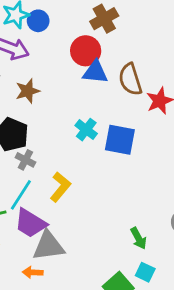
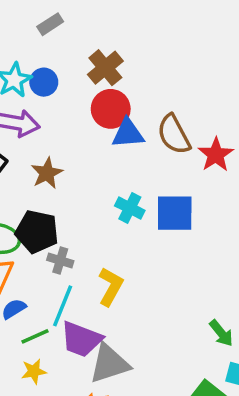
brown cross: (104, 19) -> (105, 68), moved

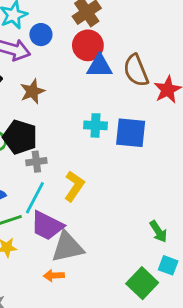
blue circle: (44, 82) -> (41, 35), moved
cyan cross: (130, 208) -> (95, 125), turned -30
gray cross: (60, 261) -> (36, 162), turned -30

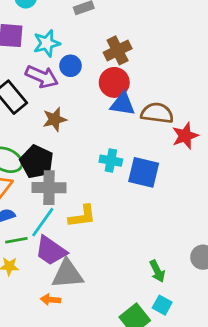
brown semicircle: (136, 70) -> (157, 113), turned 112
gray cross: (36, 162) -> (49, 188), size x1.6
yellow L-shape: (74, 186) -> (82, 216), turned 40

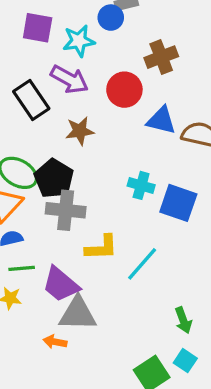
blue circle: (70, 66) -> (111, 18), moved
red circle: (114, 82) -> (124, 90), moved
cyan line: (43, 222) -> (142, 264), moved

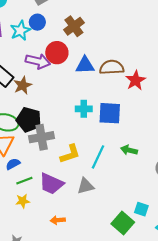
blue circle: (111, 18) -> (37, 22), moved
purple arrow: (69, 79) -> (38, 61), moved
brown star: (80, 131) -> (23, 85), moved
gray triangle: (78, 314) -> (86, 186), moved, size x0.7
green arrow: (183, 320) -> (129, 150), moved, turned 140

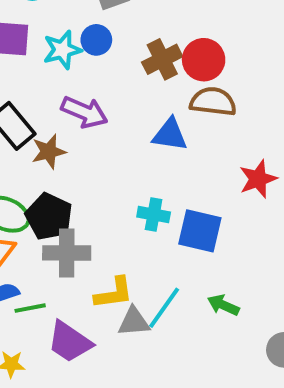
red circle: (57, 53) -> (204, 60), moved
brown semicircle: (112, 67) -> (213, 102), moved
green line: (24, 181) -> (30, 308), moved
gray triangle: (86, 186) -> (134, 322), moved

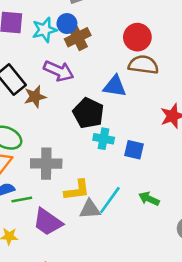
brown cross: (162, 59) -> (78, 37), moved
black pentagon: (49, 217) -> (88, 113), moved
blue square: (200, 231) -> (134, 150), size x0.7

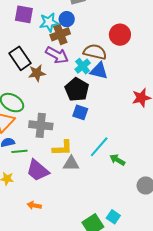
brown cross: (78, 37) -> (60, 34), moved
brown semicircle: (143, 65) -> (95, 52), moved
cyan cross: (104, 139) -> (83, 66), moved, turned 35
blue square: (134, 150) -> (80, 112), moved
cyan line: (110, 200) -> (99, 147), moved

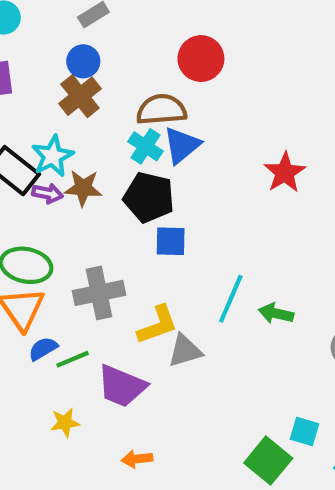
cyan star: (49, 22) -> (53, 156), moved
purple arrow: (57, 55) -> (47, 193), moved, size x0.6
blue triangle: (99, 71) -> (182, 145), turned -36
brown star: (37, 73) -> (83, 188), moved, turned 30

